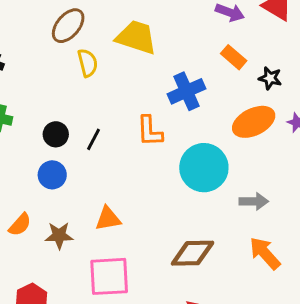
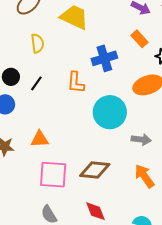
yellow semicircle: (88, 63) -> (37, 43), moved
pink square: (109, 276) -> (53, 175), moved

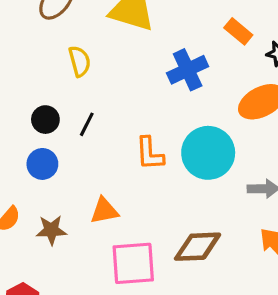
orange L-shape: (76, 83) -> (150, 154), moved

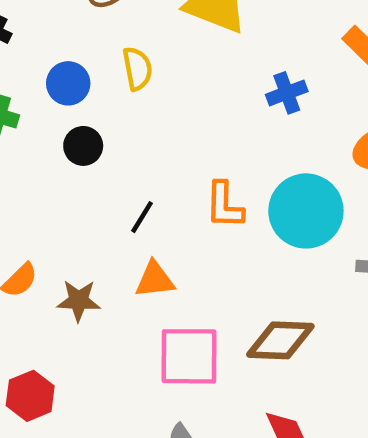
blue cross: (188, 70) -> (287, 93), size x0.7
black line: (87, 124) -> (142, 217), moved
blue circle: (42, 164) -> (68, 83), moved

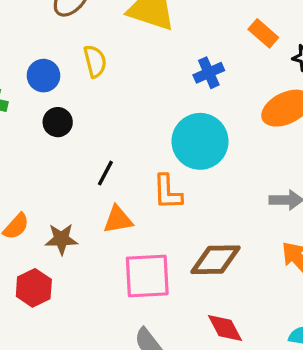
orange L-shape: (224, 205) -> (167, 192), moved
cyan circle: (306, 211) -> (200, 141), moved
red hexagon: (30, 396) -> (34, 288), moved

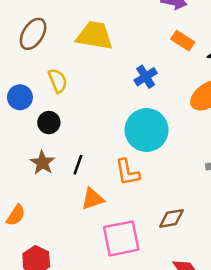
black circle: (58, 122) -> (49, 123), moved
brown star: (61, 239) -> (42, 163), moved, turned -30
brown diamond: (215, 260) -> (171, 218), size x0.7

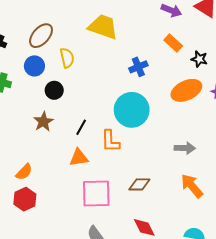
brown ellipse: (33, 34) -> (41, 36), moved
black line: (78, 165) -> (81, 127), moved
orange semicircle: (16, 215) -> (24, 172), moved

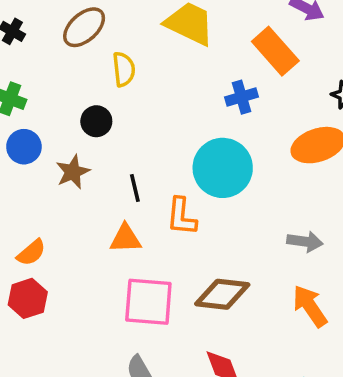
orange rectangle: (173, 43) -> (275, 51), moved, size x1.5
blue circle: (34, 66) -> (24, 147), moved
black line: (81, 127) -> (135, 188), turned -49
brown diamond: (139, 184) -> (222, 294), size x1.4

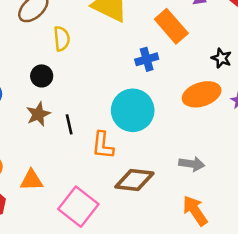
brown star: (73, 172) -> (38, 114), moved
orange triangle: (125, 239) -> (31, 180), moved
brown diamond: (222, 294) -> (134, 180), moved
pink square: (148, 302) -> (78, 207), turned 33

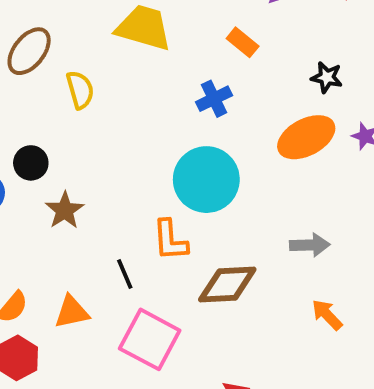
orange rectangle: (171, 26) -> (243, 42), size x0.6
black circle: (42, 76) -> (31, 163), moved
black line: (69, 124) -> (125, 274), moved
orange arrow: (195, 211) -> (327, 315), size x0.7

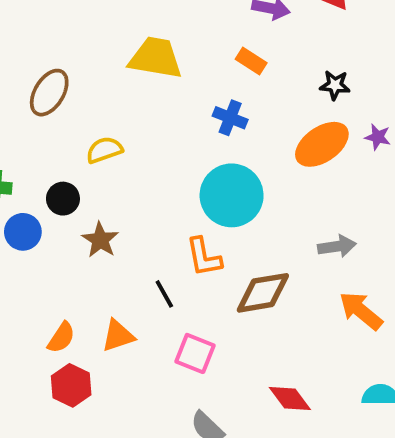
yellow semicircle: (80, 90) -> (104, 150), moved, turned -87
blue cross: (214, 99) -> (230, 118), turned -36
orange arrow: (327, 315) -> (361, 311), size x1.4
pink square: (150, 339) -> (195, 353), size x0.7

